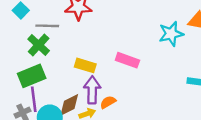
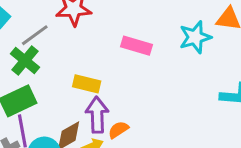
gray line: (47, 26) -> (35, 35), turned -35
pink rectangle: (127, 60) -> (136, 46), moved

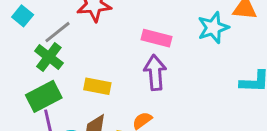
yellow rectangle: (87, 84) -> (97, 86), moved
purple arrow: (97, 115) -> (155, 73), moved

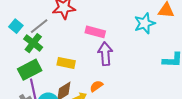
cyan square: (23, 16) -> (16, 26), moved
pink rectangle: (157, 38) -> (95, 32), moved

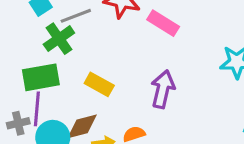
pink rectangle: (95, 32) -> (163, 23), moved

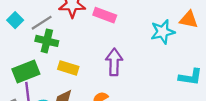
green cross: (59, 39) -> (47, 41), moved, turned -30

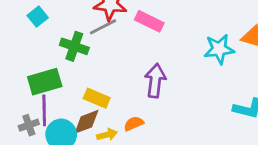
gray line: (42, 23) -> (103, 27), moved
yellow rectangle: (68, 68) -> (97, 98), moved

